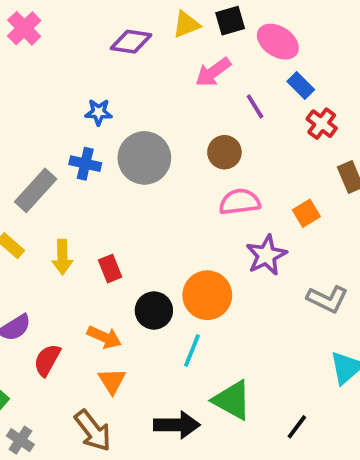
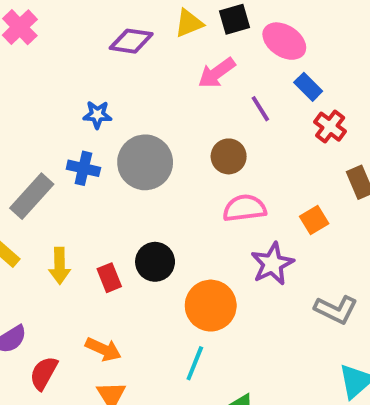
black circle: (154, 310) -> (155, 262), moved

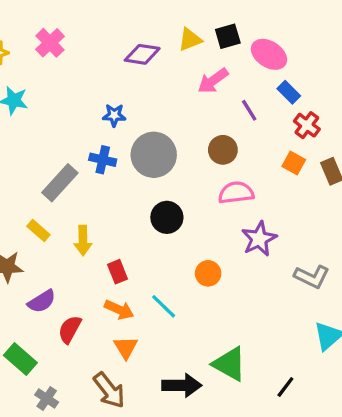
orange square: (314, 220) -> (294, 163), moved, turned -30
black circle: (155, 262) -> (167, 217), moved
red rectangle: (109, 278) -> (117, 272), moved
orange circle: (211, 306) -> (208, 273), size x0.6
cyan line: (195, 363) -> (164, 306), moved, turned -68

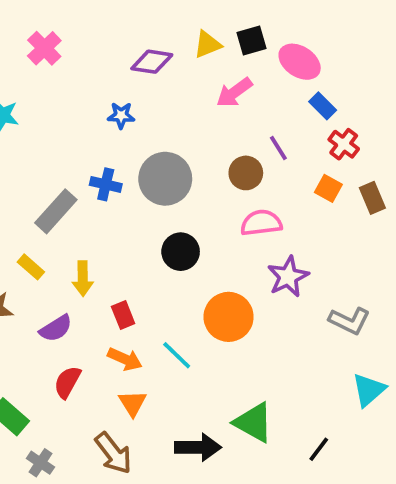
purple line: (249, 110) -> (278, 148), moved
blue star: (114, 115) -> (121, 115), moved
orange circle: (208, 273) -> (229, 317), size x1.6
purple semicircle: (42, 301) -> (56, 328), moved

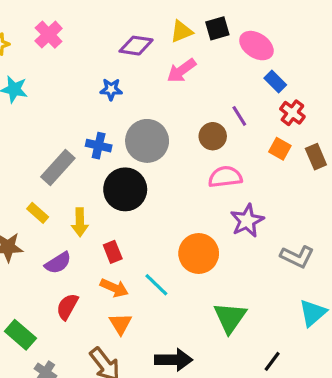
pink arrow: (234, 92) -> (181, 71), moved
black circle: (181, 252) -> (125, 189), moved, size x1.4
green triangle: (253, 422) -> (230, 318), moved, turned 36

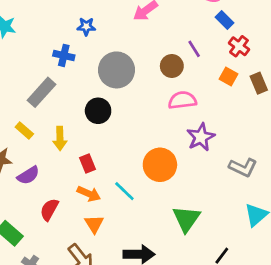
blue cross: (99, 146) -> (64, 55), moved
black circle: (125, 189) -> (98, 111), size x0.7
purple semicircle: (58, 263) -> (28, 175), moved

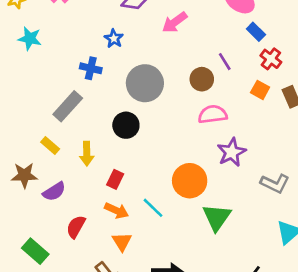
blue star: (86, 26) -> (114, 39), turned 30
red rectangle: (88, 163) -> (115, 179), turned 48
green triangle: (186, 219) -> (217, 217), moved

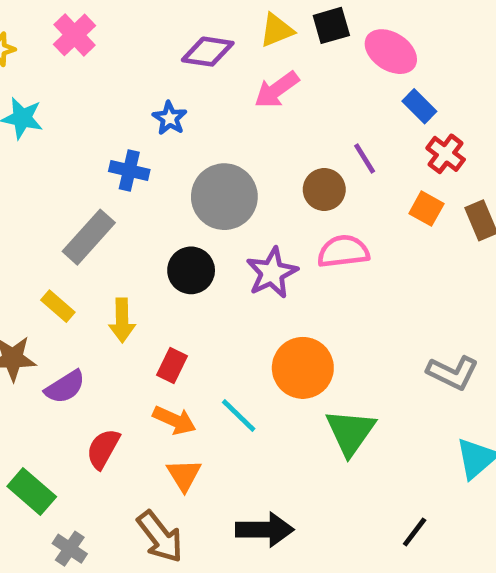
purple star: (232, 152) -> (272, 273), moved

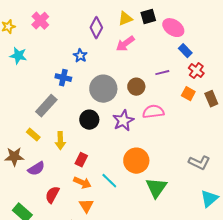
purple diamond: (208, 52) -> (96, 28), turned -70
purple line: (365, 159) -> (162, 73), turned -72
brown circle: (324, 190) -> (136, 87), moved

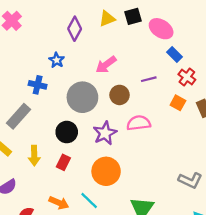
pink arrow: (125, 44) -> (106, 65), moved
red rectangle: (81, 160) -> (63, 162), moved
orange circle: (136, 161) -> (106, 171), moved

